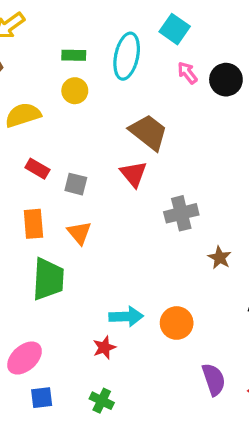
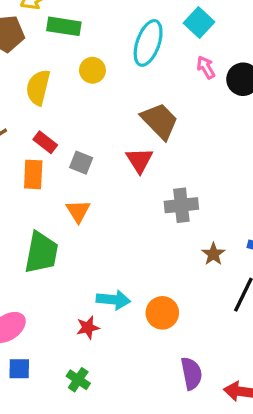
green rectangle: (74, 55) -> (64, 26), moved, size x1.4
yellow semicircle: (23, 115) -> (38, 87), turned -66
orange rectangle: (33, 224) -> (33, 174), moved

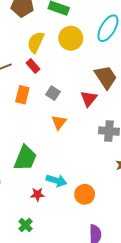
yellow circle: (92, 70) -> (71, 38), size x1.5
red rectangle: (45, 142) -> (33, 66), moved
orange triangle: (78, 211) -> (59, 122), moved
green trapezoid: (41, 253) -> (25, 158), moved

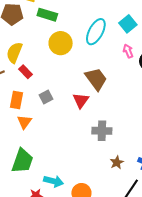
yellow semicircle: (36, 42) -> (14, 53), moved
gray square: (53, 93) -> (46, 97), turned 32
orange triangle: (59, 122) -> (24, 122), moved

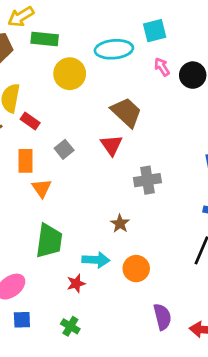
cyan square: (128, 24) -> (155, 31), turned 36
cyan ellipse: (96, 32) -> (114, 49), turned 68
brown star: (117, 162) -> (120, 224), moved

